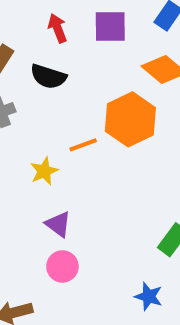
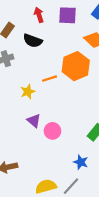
pink circle: (62, 266) -> (52, 131), moved

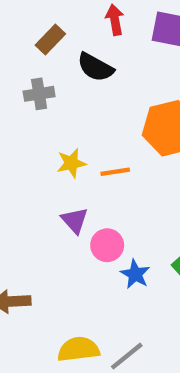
orange line: (50, 79) -> (115, 172), moved
blue star: (81, 162) -> (135, 274), moved

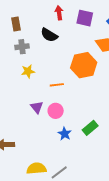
brown rectangle: (50, 40) -> (16, 24), moved, turned -56
yellow star: (71, 163) -> (28, 71), moved
pink circle: (107, 245) -> (56, 111), moved

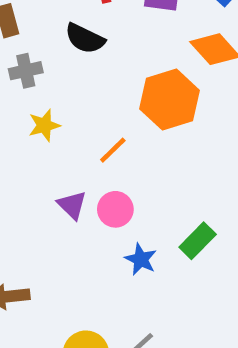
orange line: (57, 85) -> (113, 150), turned -32

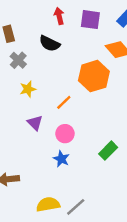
gray cross: (26, 71) -> (18, 60), turned -35
purple triangle: (72, 205) -> (35, 123), moved
blue star: (141, 259) -> (61, 159), moved

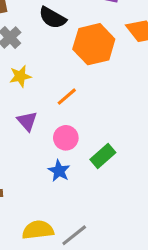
orange hexagon: (94, 76) -> (94, 44), moved
green rectangle: (108, 151) -> (103, 156), moved

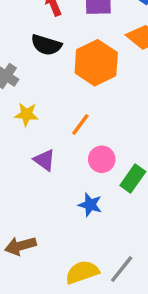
yellow star: (20, 76) -> (26, 114), turned 30
pink circle: (66, 138) -> (102, 159), moved

